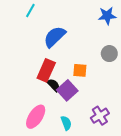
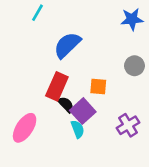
purple cross: (100, 116) -> (128, 125), moved
pink ellipse: (36, 117) -> (25, 128), moved
cyan semicircle: (66, 123) -> (78, 129), moved

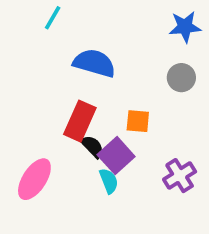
blue semicircle: (67, 45) -> (94, 63), turned 60
gray circle: (134, 66) -> (181, 78), moved

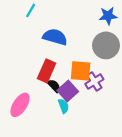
gray circle: (181, 78) -> (106, 45), size x1.6
orange square: (138, 121) -> (81, 71), size x1.5
purple cross: (180, 176) -> (94, 82), moved

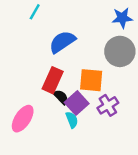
blue semicircle: (55, 37) -> (62, 42), turned -50
purple cross: (94, 82) -> (108, 105), moved

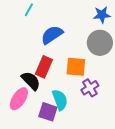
black semicircle: (61, 97) -> (31, 81), moved, size x1.5
purple square: (77, 103) -> (48, 112), moved, turned -30
cyan semicircle: (72, 120) -> (60, 100), size x1.5

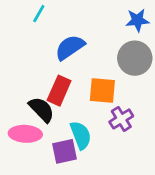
pink ellipse: (19, 99) -> (25, 134), turned 60
purple square: (48, 112) -> (64, 151), turned -30

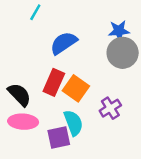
blue star: (137, 20) -> (119, 31), moved
orange square: (102, 91) -> (76, 88), moved, turned 30
black semicircle: (42, 109) -> (19, 95), moved

